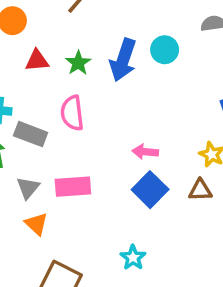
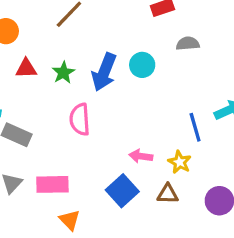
pink semicircle: (72, 113) -> (80, 119), moved
pink arrow: (145, 152) -> (141, 156), moved
orange triangle: (36, 224) -> (70, 220), moved

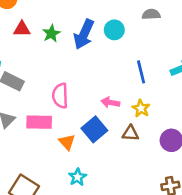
pink semicircle: (80, 119) -> (60, 96), moved
blue line: (195, 127) -> (141, 72), moved
orange triangle: (70, 220) -> (67, 142), moved

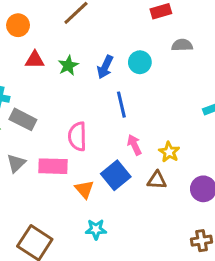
blue arrow: (84, 34) -> (105, 67), size x0.7
blue line: (141, 72) -> (121, 105), moved
pink arrow: (110, 102) -> (134, 145), turned 54
cyan star: (77, 177) -> (96, 229), turned 30

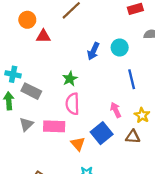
red triangle: (35, 60) -> (43, 36), moved
green star: (68, 65) -> (70, 79), moved
blue line: (121, 105) -> (132, 79), moved

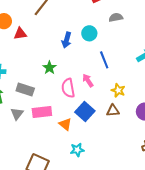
gray rectangle: (31, 91) -> (25, 89), moved
pink semicircle: (73, 104) -> (68, 88), moved
pink arrow: (116, 110) -> (88, 80), moved

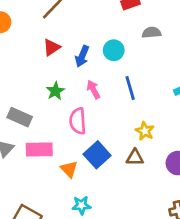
red triangle: (20, 34) -> (52, 47), moved, turned -32
pink arrow: (88, 80) -> (93, 90), moved

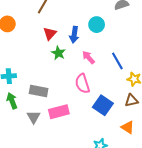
blue line: (130, 88) -> (117, 61), moved
green star: (55, 91) -> (58, 53), moved
orange triangle: (69, 169) -> (128, 127), moved

